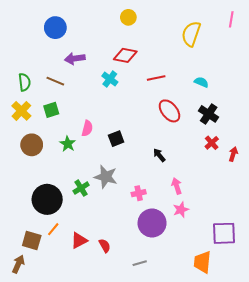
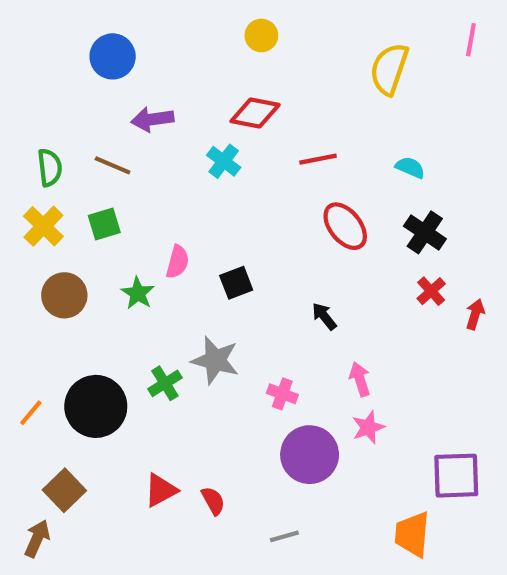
pink cross: (139, 193) -> (282, 394), turned 32
orange line: (53, 229) -> (31, 413), moved
brown square: (32, 240) -> (64, 490), turned 30

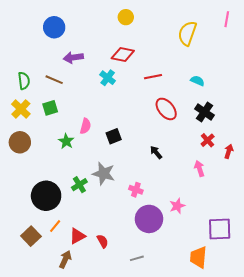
brown circle: (64, 295) -> (20, 142), moved
pink arrow: (360, 379) -> (199, 169), moved
orange line: (31, 413) -> (55, 226), moved
brown arrow: (37, 538) -> (65, 259), moved

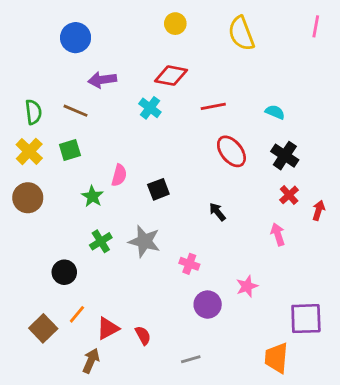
yellow semicircle: (187, 33) -> (241, 33), moved, turned -40
green cross: (79, 185) -> (101, 241), moved
black circle: (46, 196) -> (64, 272), size x0.6
purple circle: (149, 219) -> (208, 305), size x0.7

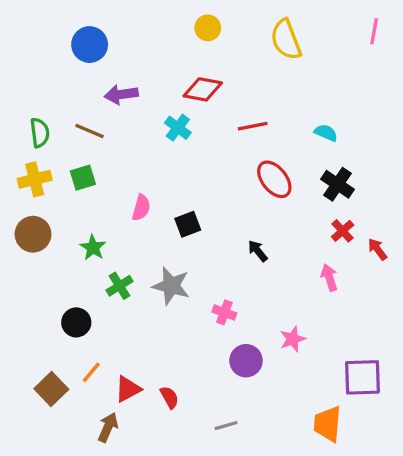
yellow cross: (29, 151) -> (35, 179), turned 32
green star: (92, 196) -> (93, 248), moved
red arrow: (319, 210) -> (377, 249), turned -54

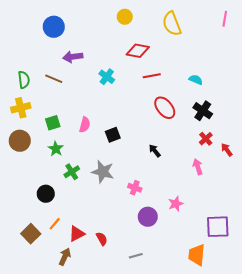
red diamond: (203, 89) -> (138, 51), moved
green square: (83, 178) -> (53, 123), moved

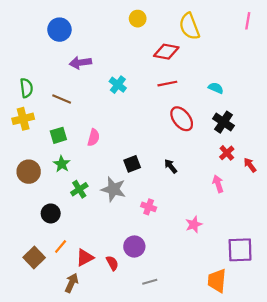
red diamond: (138, 51) -> (166, 52), moved
brown line: (54, 79) -> (62, 99), moved
black square: (113, 135) -> (132, 164), moved
brown circle: (20, 141) -> (29, 172), moved
purple circle: (148, 217) -> (134, 247), moved

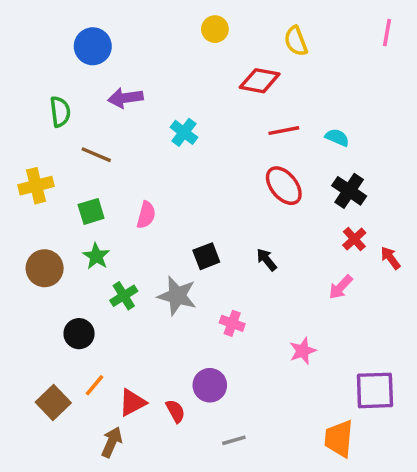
yellow semicircle: (189, 26) -> (296, 41), size x0.7
red line: (167, 84) -> (284, 131), moved
green semicircle: (26, 88) -> (60, 112), moved
pink arrow: (218, 184) -> (341, 287), turned -119

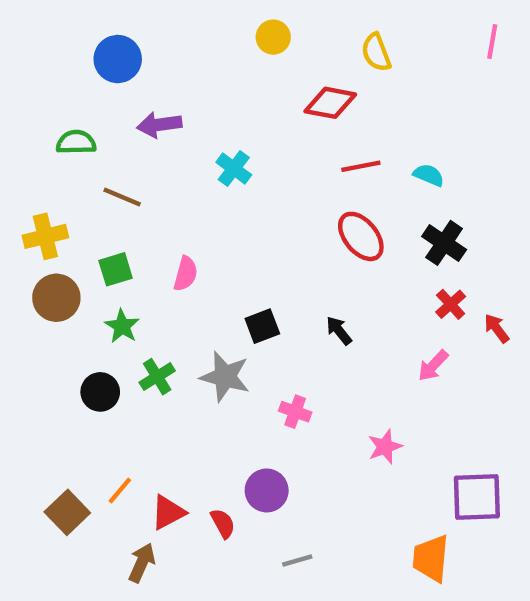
green semicircle: (60, 112) -> (76, 142), turned -84
brown circle: (45, 268) -> (56, 298), moved
black circle: (79, 334) -> (100, 392), moved

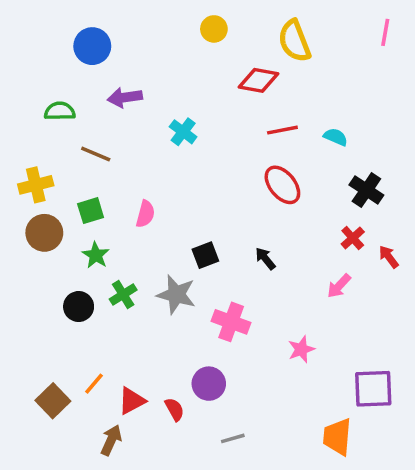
yellow semicircle: (376, 52) -> (294, 41), size x1.4
black cross: (444, 243) -> (366, 190), moved
pink cross: (295, 412) -> (231, 322), size x1.5

